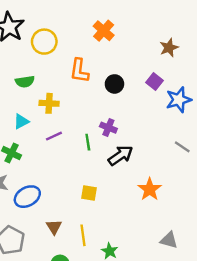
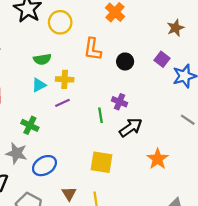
cyan triangle: (21, 122) -> (39, 85), moved
purple line: (54, 136) -> (62, 103), moved
yellow square: (89, 193) -> (102, 162), size x1.5

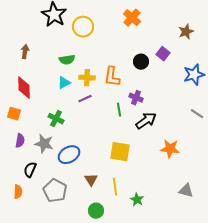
orange L-shape: (93, 49) -> (112, 77), moved
purple square: (162, 59) -> (163, 54), moved
orange star: (158, 159) -> (170, 149), turned -30

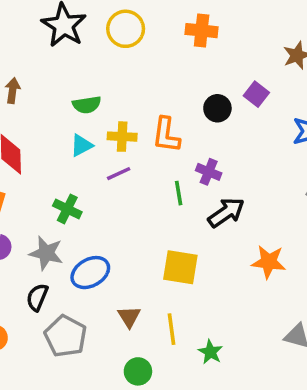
orange cross: (132, 18) -> (202, 31), turned -36
yellow circle: (83, 27) -> (126, 29), moved
black semicircle: (30, 170) -> (37, 297), moved

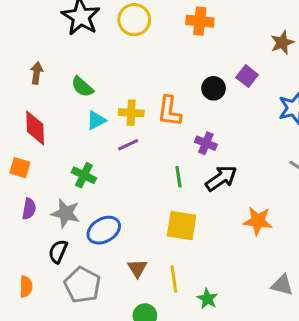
green semicircle: (87, 105) -> (82, 87), moved, turned 50
green line: (179, 193) -> (178, 177), moved

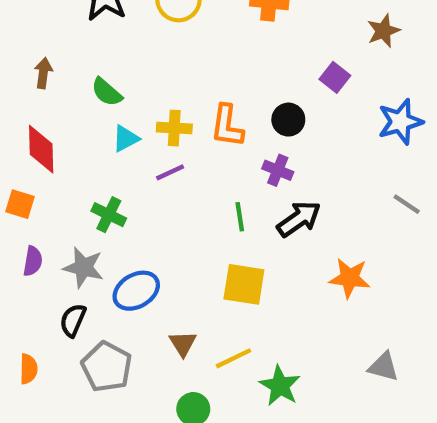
black circle: (214, 88) -> (288, 120), moved
yellow line: (174, 279) -> (233, 358), turned 72
green star: (207, 299) -> (280, 386), size x1.4

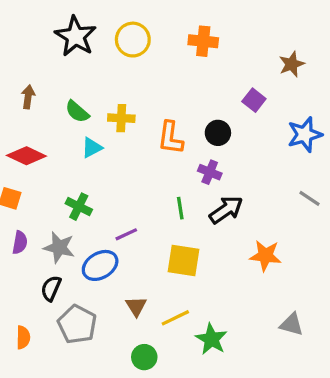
yellow cross: (174, 128) -> (121, 118), moved
red diamond: (41, 149) -> (26, 156), turned -63
purple line: (170, 172) -> (126, 234), moved
orange semicircle: (28, 369) -> (23, 337), moved

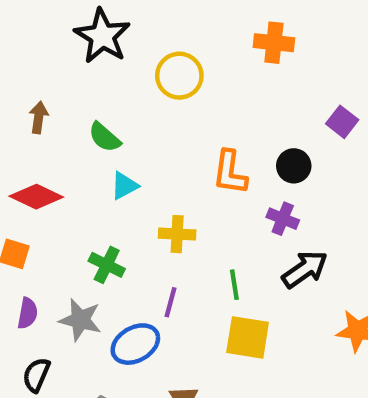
yellow circle: (133, 40) -> (179, 76), moved
yellow cross: (121, 118) -> (177, 234), moved
green line: (180, 208) -> (234, 285), moved
purple line: (126, 234) -> (171, 302), turned -50
black semicircle: (51, 288) -> (36, 375), moved

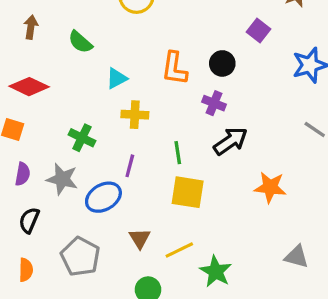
cyan triangle: (124, 186) -> (117, 78), moved

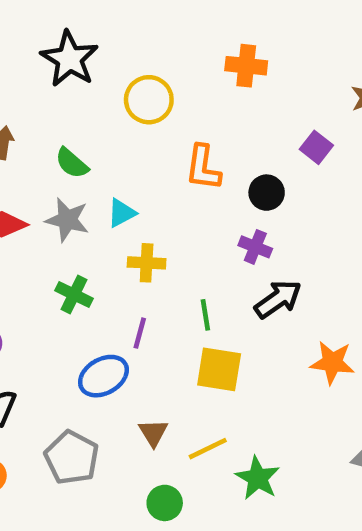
orange L-shape: (174, 68) -> (203, 168), moved
gray star: (62, 179) -> (67, 220), moved

